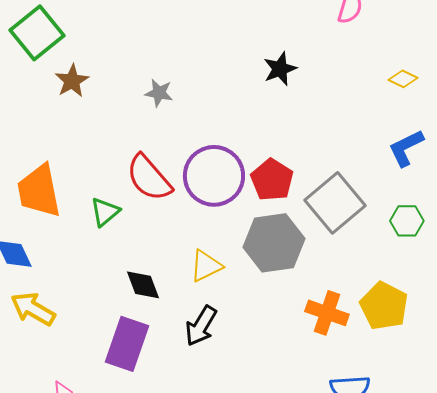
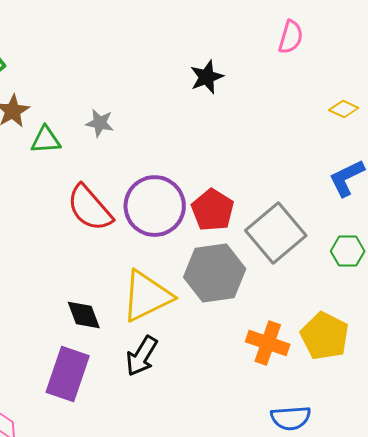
black star: (280, 69) -> (207, 77), moved
green triangle: (105, 212) -> (46, 140), moved, turned 36
yellow triangle: (206, 266) -> (147, 296), size x1.6

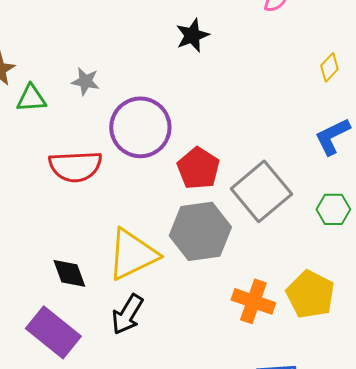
yellow diamond: (344, 109) -> (329, 67), turned -72
purple circle: (155, 206) -> (140, 127), moved
red semicircle: (90, 208) -> (75, 166), turned -52
purple rectangle: (68, 374) -> (53, 332), turned -70

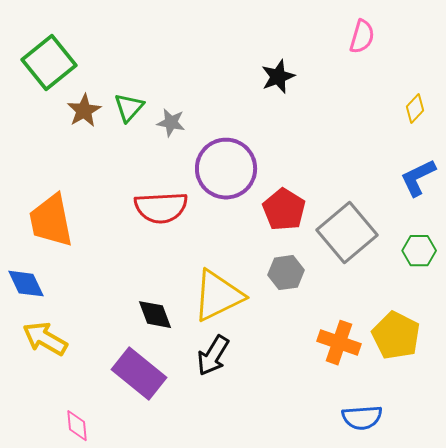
green triangle: (31, 98) -> (129, 108), moved, turned -44
gray hexagon: (200, 231) -> (286, 273), size x0.6

